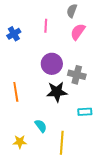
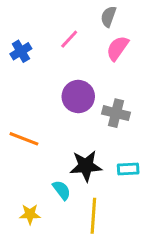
pink line: (46, 26) -> (69, 39), turned 40
orange line: (16, 92) -> (24, 139), turned -60
black star: (57, 92) -> (86, 166), moved

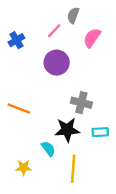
gray semicircle: (108, 17) -> (73, 15), moved
purple circle: (78, 97) -> (57, 63), moved
gray cross: (116, 113) -> (81, 103), moved

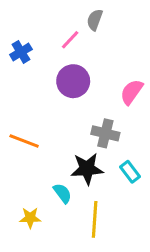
pink semicircle: (92, 38) -> (132, 92), moved
cyan rectangle: (100, 132) -> (130, 172), turned 56

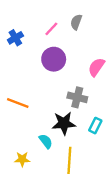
gray semicircle: (95, 20) -> (76, 22), moved
cyan rectangle: (130, 172) -> (95, 126), turned 64

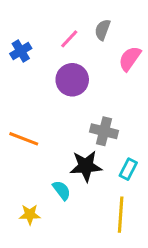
pink semicircle: (96, 67) -> (130, 59), moved
yellow line: (69, 160) -> (121, 215), moved

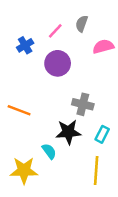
blue cross: (21, 51) -> (25, 45), moved
pink semicircle: (130, 59) -> (103, 47), turned 40
yellow star: (30, 215) -> (24, 170), size x1.6

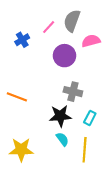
gray semicircle: (82, 24) -> (72, 21), size x1.5
purple circle: (58, 63) -> (64, 56), moved
cyan semicircle: (49, 151) -> (62, 139), moved

